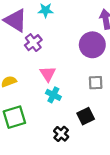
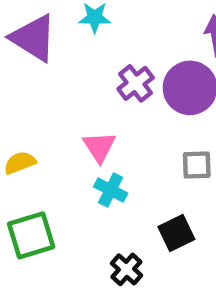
purple cross: (33, 43) -> (136, 83), moved

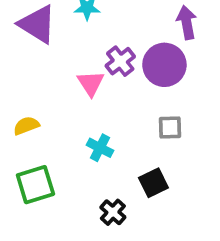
pink triangle: (99, 147) -> (91, 83), moved

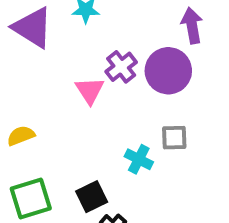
cyan cross: (100, 148) -> (139, 159), moved
black square: (153, 183) -> (92, 197), moved

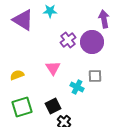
pink triangle: (90, 90) -> (53, 68), moved

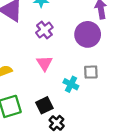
purple cross: (68, 40) -> (44, 30), moved

